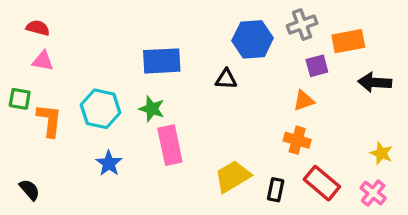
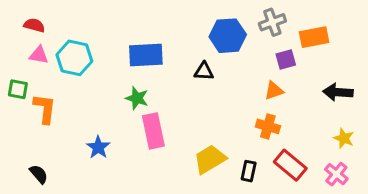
black arrow: (375, 82) -> (338, 92), moved
cyan hexagon: (101, 109) -> (74, 58), moved
black semicircle: (30, 190) -> (39, 174), moved

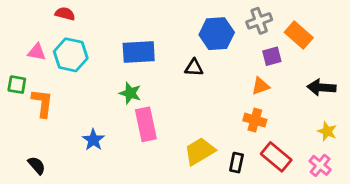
red semicircle: (34, 25) -> (65, 14), moved
orange rectangle: (314, 37) -> (299, 35), turned 52

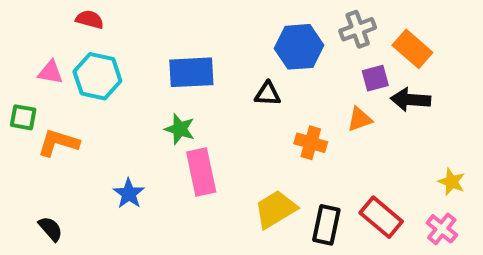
black arrow: (321, 87) -> (411, 100), moved
orange L-shape: (42, 103) -> (58, 143), turned -80
orange cross: (255, 120) -> (311, 143), moved
black rectangle: (236, 163) -> (326, 225), size x1.4

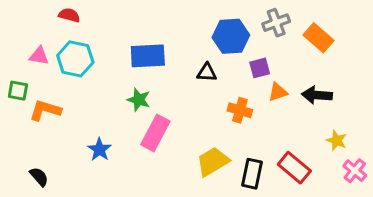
purple square: (375, 78) -> (260, 68), moved
black arrow: (411, 100) -> (317, 95), moved
pink rectangle: (201, 172) -> (155, 133), turned 40
yellow star: (452, 182) -> (337, 140), moved
pink cross: (442, 229) -> (355, 171), moved

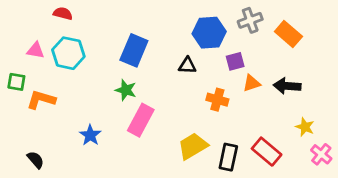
blue rectangle: (148, 56) -> (134, 50), turned -64

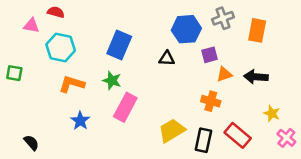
orange rectangle: (288, 34) -> (257, 30), turned 60
pink triangle: (36, 50) -> (31, 26), moved
orange L-shape: (41, 100) -> (72, 84), moved
orange cross: (217, 100) -> (211, 101), moved

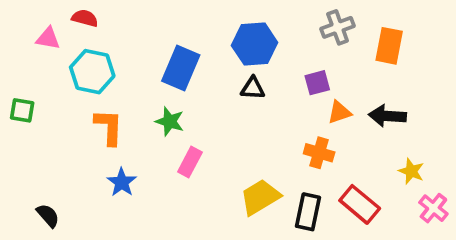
blue hexagon: (186, 29) -> (255, 44), moved
orange L-shape: (72, 84) -> (109, 127), turned 75
pink rectangle: (125, 107) -> (190, 162), size x0.7

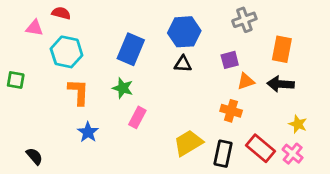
orange rectangle: (389, 46) -> (282, 49), moved
pink cross: (433, 208) -> (293, 154), moved

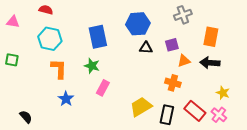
pink triangle: (34, 28) -> (13, 22), moved
blue rectangle: (131, 49) -> (98, 37), turned -35
black triangle: (183, 64) -> (146, 48), moved

